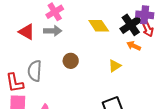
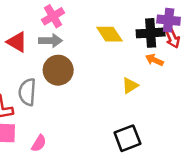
black cross: (131, 25) -> (151, 33), turned 30
brown circle: (71, 61) -> (58, 70), moved, size x1.5

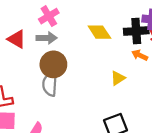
gray semicircle: (27, 92) -> (50, 84), moved

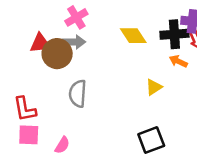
red triangle: (17, 39) -> (40, 43), turned -36
brown circle: (53, 64) -> (57, 54), moved

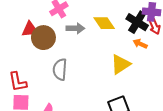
black cross: (174, 34) -> (137, 22), turned 35
gray arrow: (74, 42) -> (75, 28), moved
yellow triangle: (154, 87) -> (121, 64), size x1.5

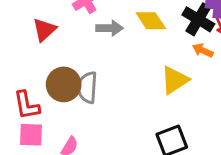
red triangle: (30, 29) -> (44, 30), turned -36
brown circle: (43, 38) -> (64, 84), moved

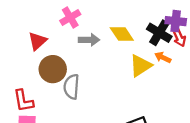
yellow triangle: (175, 80) -> (141, 66), moved
brown circle: (64, 84) -> (53, 69), moved

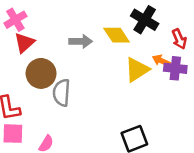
pink cross: (70, 18) -> (15, 20), moved
purple cross: (176, 21) -> (175, 68), moved
black cross: (159, 33) -> (145, 20), moved

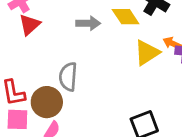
brown circle: (41, 73) -> (47, 102), moved

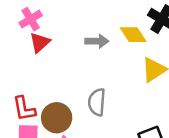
gray semicircle: (68, 77) -> (97, 102), moved

